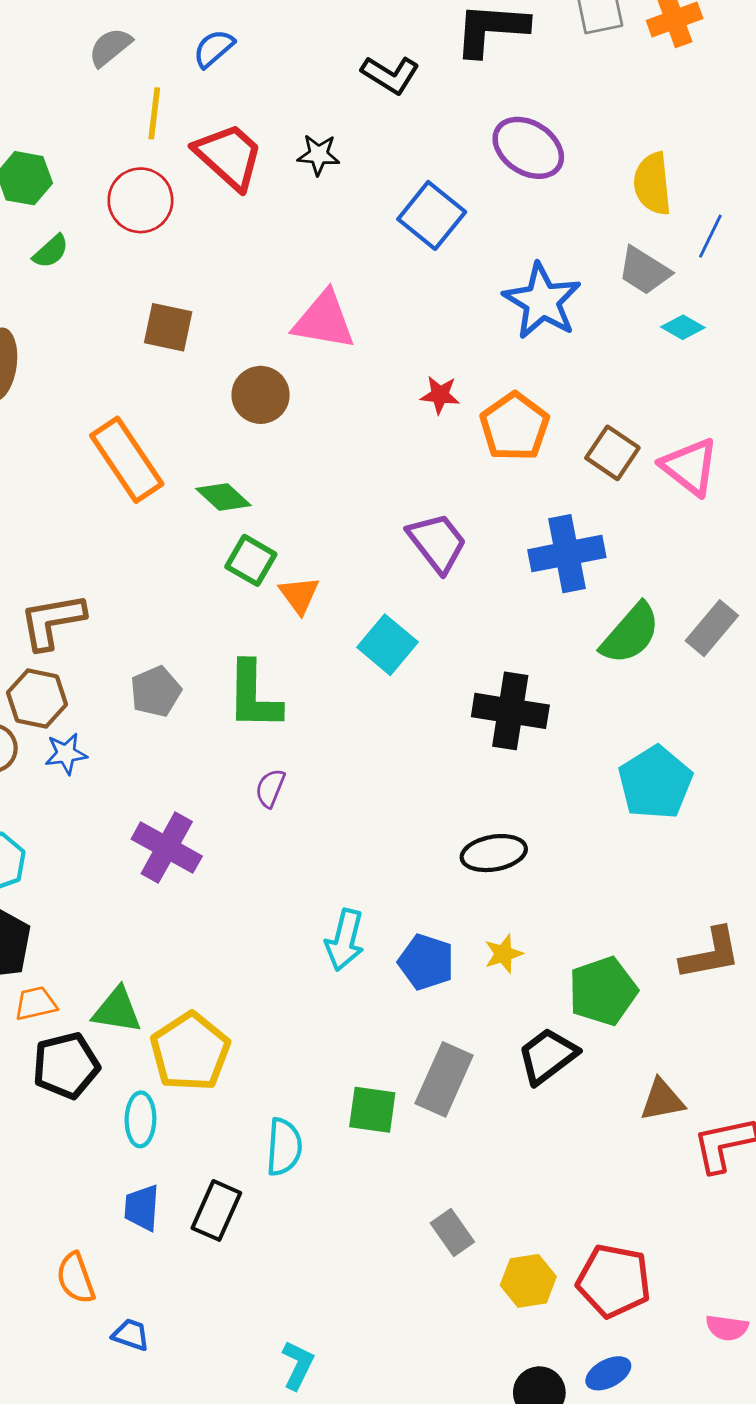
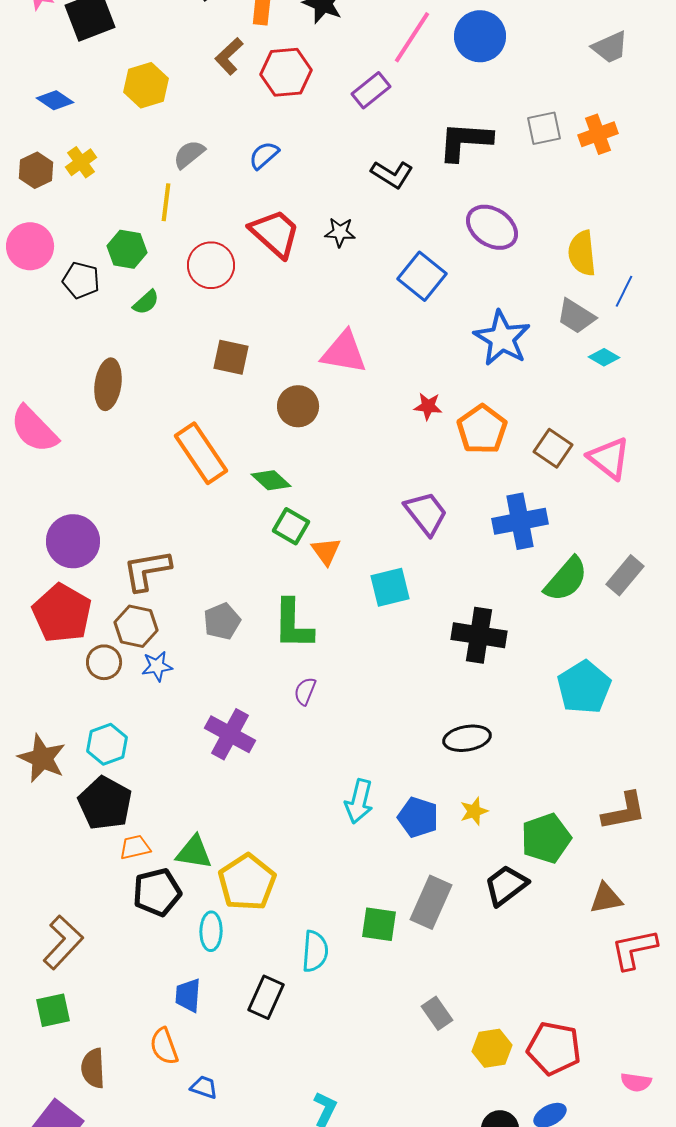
yellow line: (154, 113) -> (166, 202), moved
cyan square: (388, 645) -> (390, 587), turned 36
brown triangle: (662, 1100) -> (606, 898), moved
blue trapezoid: (142, 1208) -> (188, 995), moved

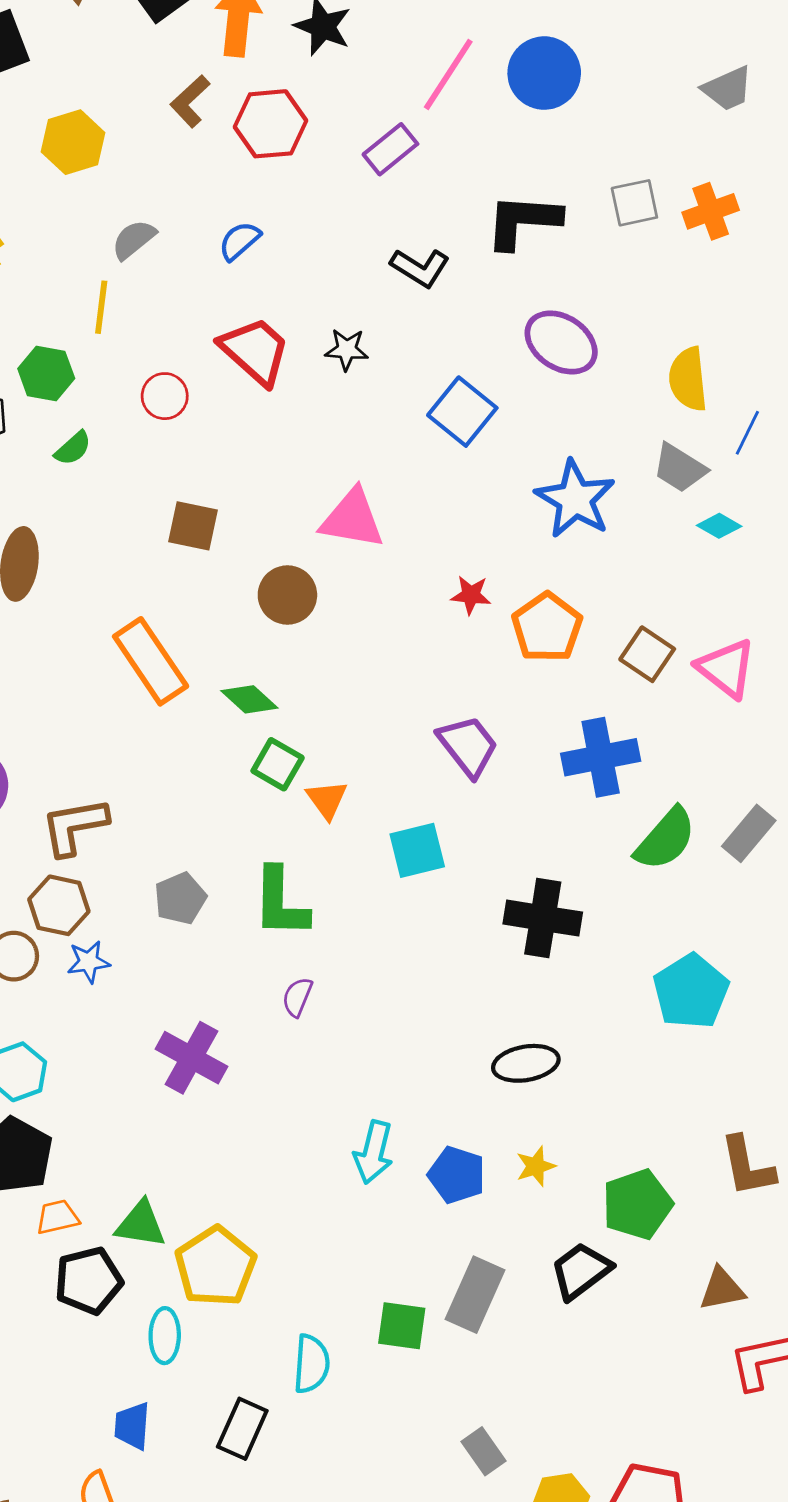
red circle: (211, 265) -> (165, 396), size x0.7
brown L-shape: (624, 811) -> (747, 1166), turned 90

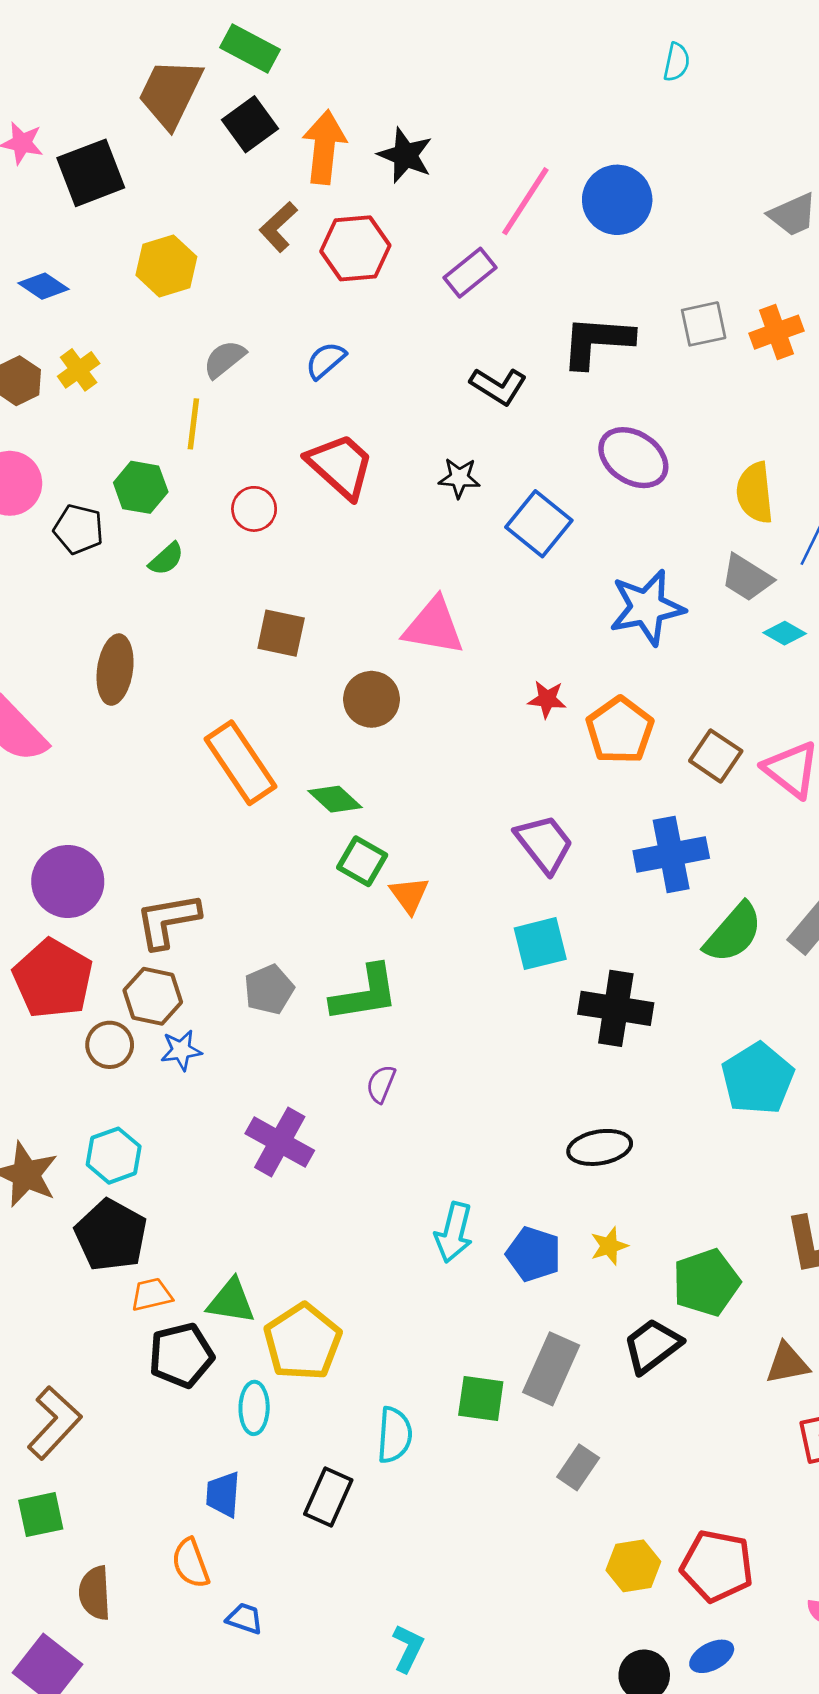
black star: (347, 350) -> (459, 478), moved
blue star: (575, 499) -> (647, 607), turned 30
cyan square: (417, 850) -> (540, 944), moved
green L-shape: (280, 903) -> (365, 994), turned -100
gray rectangle: (484, 1451) -> (578, 1467), moved, turned 69

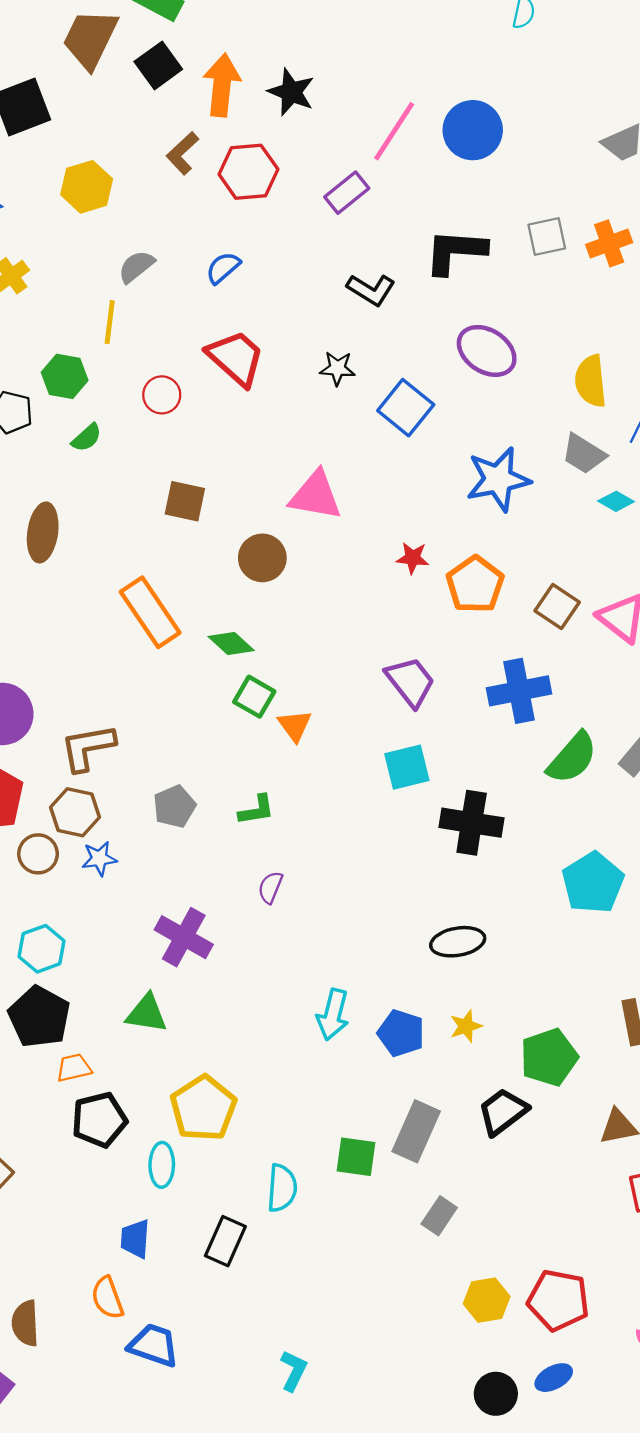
green L-shape: (365, 994) -> (257, 810), size x0.6
green triangle: (231, 1301) -> (147, 1013), moved
blue trapezoid: (245, 1619) -> (154, 1345), size x1.6

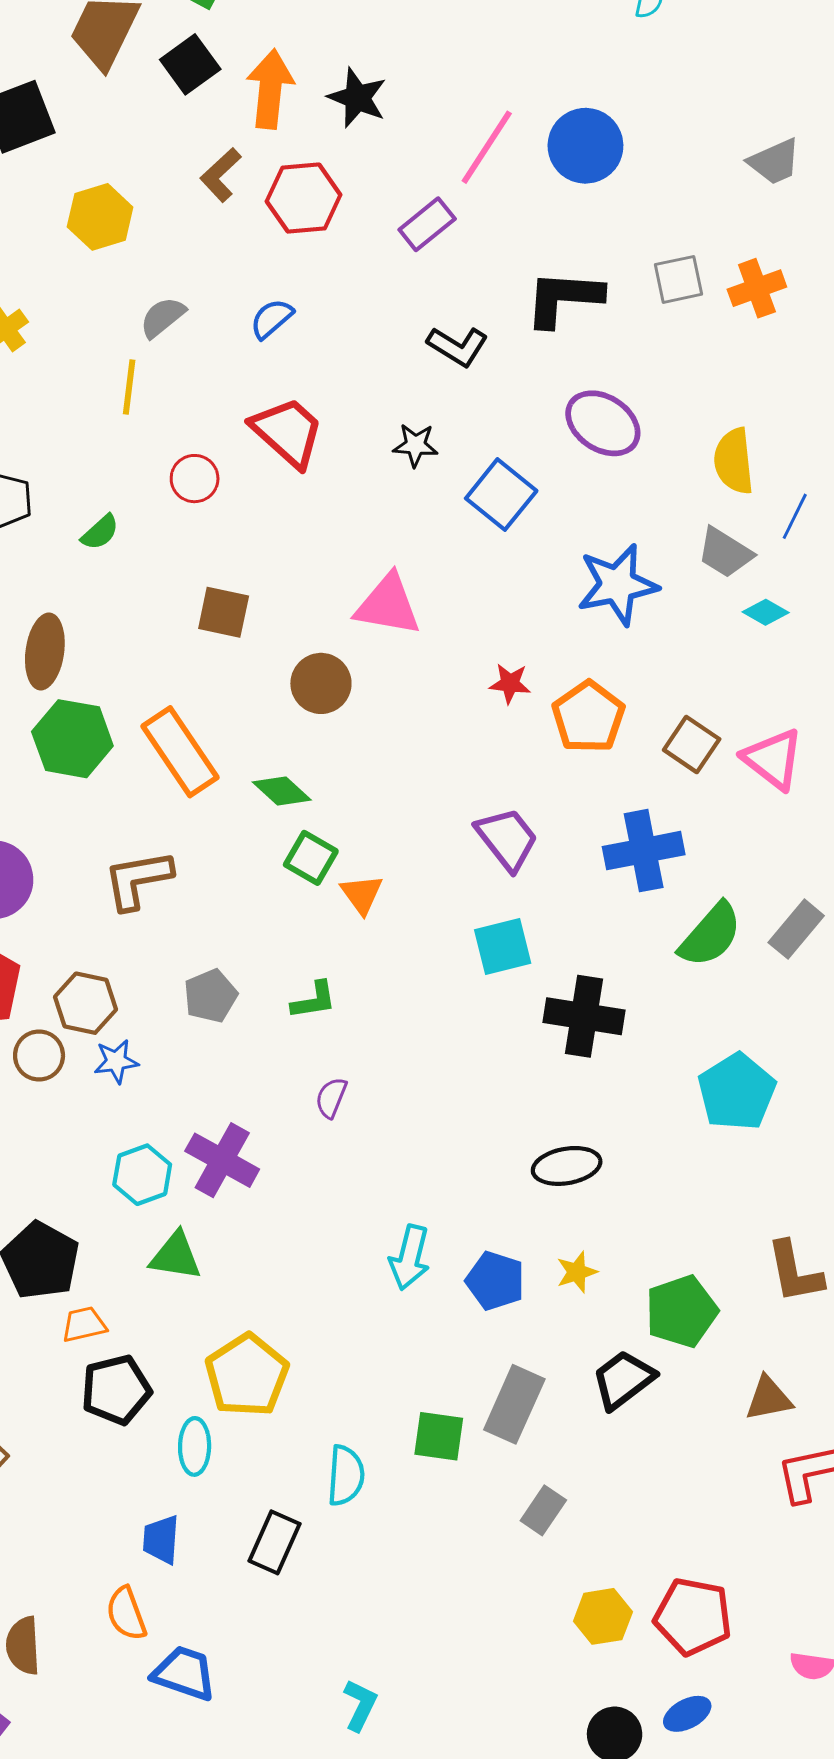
green hexagon: (65, 376) -> (72, 739), moved, size x1.4
brown L-shape: (88, 748) -> (138, 880), moved
cyan hexagon: (42, 949) -> (142, 1175), moved

